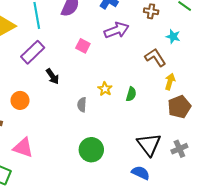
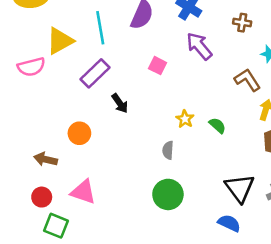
purple arrow: (116, 30) -> (199, 46), turned -110
green semicircle: (131, 94) -> (217, 125), turned -64
gray semicircle: (82, 105) -> (168, 150), moved

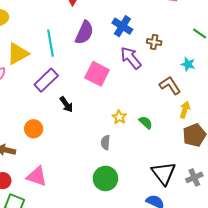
brown cross: (242, 23) -> (154, 42), moved
pink square: (158, 66) -> (97, 74), size x1.6

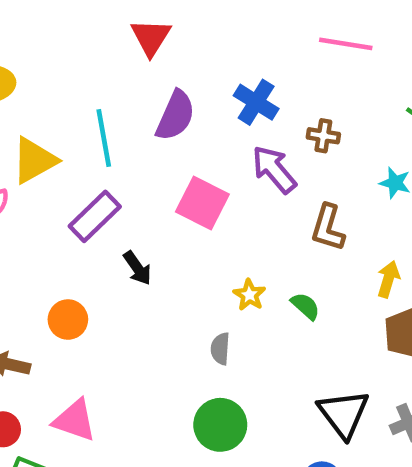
brown L-shape: (170, 85) -> (328, 228), moved, turned -130

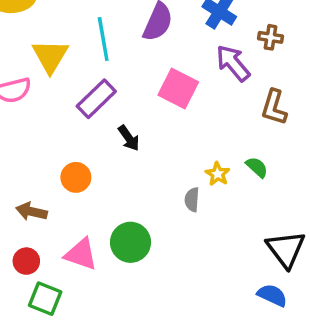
yellow triangle: (34, 160) -> (50, 56), turned -30
yellow star: (249, 295) -> (218, 174), moved
green circle: (220, 425) -> (131, 242), moved

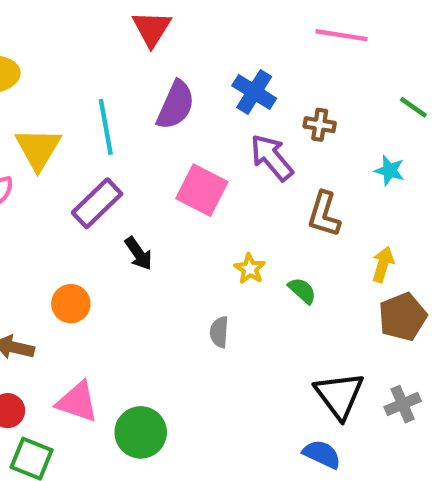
yellow star: (218, 174) -> (250, 269), moved
green circle: (131, 242) -> (141, 432), moved

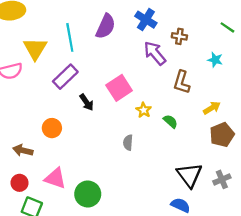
pink square: (202, 190) -> (119, 88), moved, turned 30
yellow arrow: (383, 264) -> (212, 108), turned 42

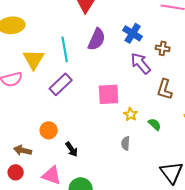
pink square: (119, 88) -> (109, 94), turned 30
black arrow: (87, 102) -> (72, 149), moved
gray semicircle: (128, 143) -> (126, 143), moved
red circle: (20, 183) -> (16, 172), moved

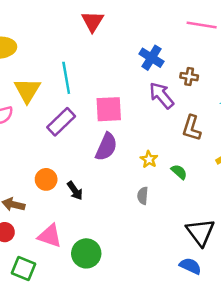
purple semicircle: (97, 39) -> (106, 147), moved
pink square: (109, 94) -> (109, 109), moved
black arrow: (72, 149) -> (75, 191), moved

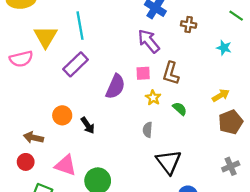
purple arrow: (162, 95) -> (149, 41), moved
pink square: (109, 109) -> (143, 73), moved, size x0.6
brown L-shape: (192, 128) -> (171, 73), moved
black triangle: (200, 232) -> (169, 162), moved

